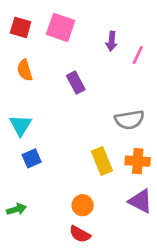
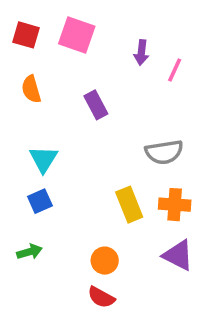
cyan triangle: (21, 125) -> (43, 159), moved
green arrow: (16, 209) -> (29, 252), moved

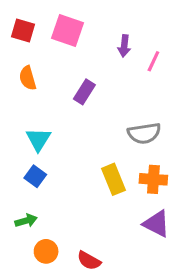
purple rectangle: (96, 105) -> (84, 92), turned 60
blue square: (40, 201) -> (35, 176), turned -30
orange circle: (105, 261) -> (46, 251), moved

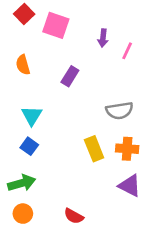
red square: (23, 30) -> (24, 14), moved, turned 30
green arrow: (26, 221) -> (22, 183), size x1.5
orange circle: (46, 251) -> (23, 214), moved

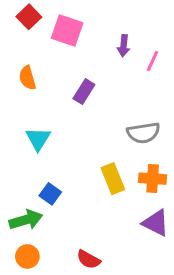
blue square: (29, 146) -> (50, 194), moved

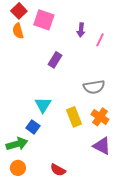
orange semicircle: (27, 78) -> (18, 31), moved
cyan triangle: (38, 139) -> (43, 105), moved
orange cross: (153, 179) -> (100, 117), turned 30

